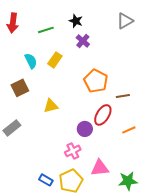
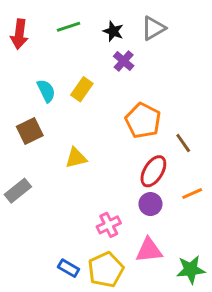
gray triangle: (125, 21) -> (153, 28), moved
green line: (46, 30) -> (69, 27), moved
brown line: (123, 96) -> (183, 143), turned 64
purple circle: (85, 129) -> (150, 204), moved

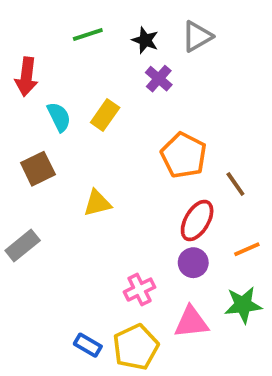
red arrow: (19, 34) -> (26, 77), moved
green star: (191, 270) -> (243, 305), moved

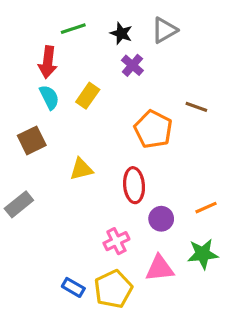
red arrow: (26, 77) -> (48, 62), moved
brown line: (235, 184) -> (196, 107), moved, turned -35
red ellipse: (197, 220) -> (134, 185), moved, turned -36

